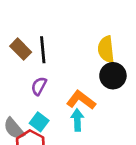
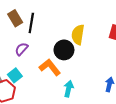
black circle: (113, 76) -> (64, 50), moved
cyan arrow: (77, 120) -> (69, 89), moved

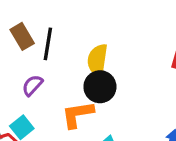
yellow semicircle: (78, 35) -> (98, 60), moved
orange L-shape: (50, 67) -> (78, 114), turned -60

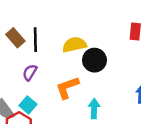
yellow semicircle: (98, 60) -> (74, 45), turned 80
black circle: (100, 87) -> (94, 60), moved

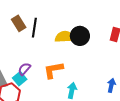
black circle: (94, 60) -> (80, 36), moved
purple semicircle: (30, 72) -> (24, 69), moved

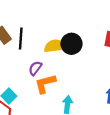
purple semicircle: (24, 69) -> (35, 68), moved

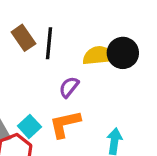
orange L-shape: (45, 84) -> (65, 124), moved

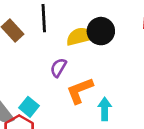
black line: (49, 43) -> (44, 18), moved
orange L-shape: (65, 124) -> (80, 91), moved

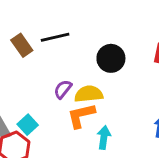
black line: (44, 18) -> (55, 37), turned 72
yellow semicircle: (80, 36) -> (89, 94), moved

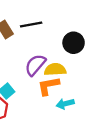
purple semicircle: (63, 89) -> (35, 65), size x1.5
cyan arrow: (104, 137) -> (65, 104), turned -114

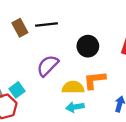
yellow semicircle: (55, 70) -> (73, 87), moved
orange L-shape: (48, 86) -> (95, 80), moved

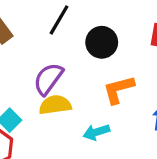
black line: (46, 25) -> (59, 20), moved, turned -45
yellow semicircle: (73, 87) -> (55, 105), moved

